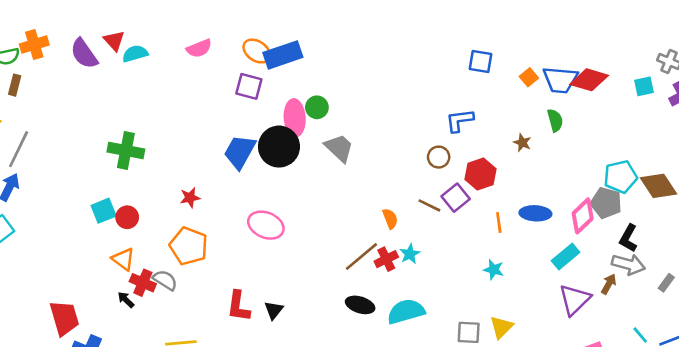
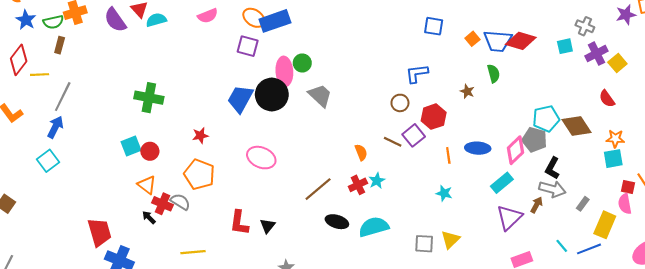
brown line: (361, 256) -> (318, 189), moved

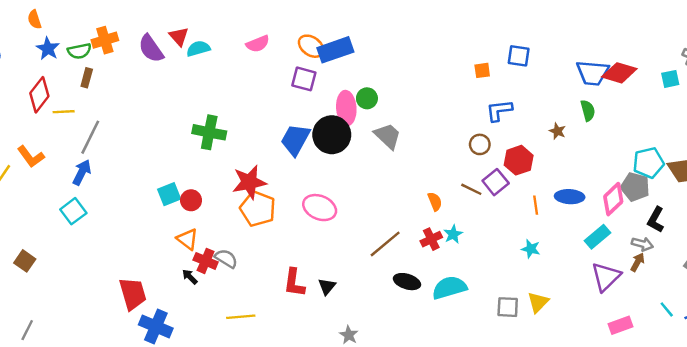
orange square: (472, 39) -> (482, 70), moved, turned 32
green cross: (149, 98) -> (209, 132), moved
red star: (200, 135) -> (249, 182), size x1.8
orange pentagon: (199, 174) -> (258, 209), moved
gray arrow: (552, 189) -> (642, 244), moved, size x0.7

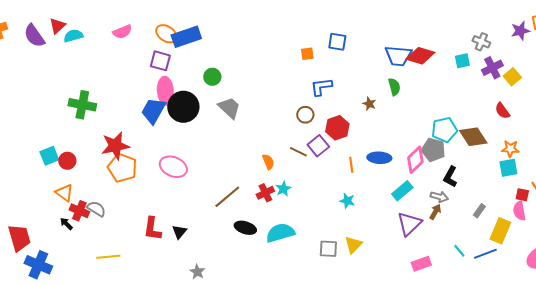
red triangle: (179, 36) -> (57, 26), turned 30
pink ellipse: (346, 108) -> (165, 91), moved

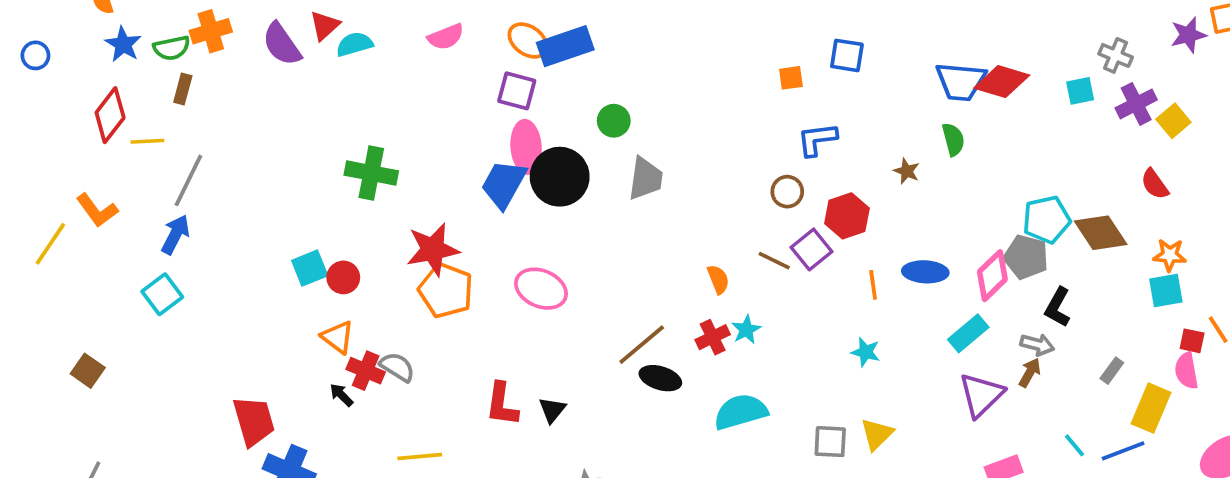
gray trapezoid: (229, 108) -> (645, 179), turned 55
black ellipse: (245, 228) -> (660, 378), moved

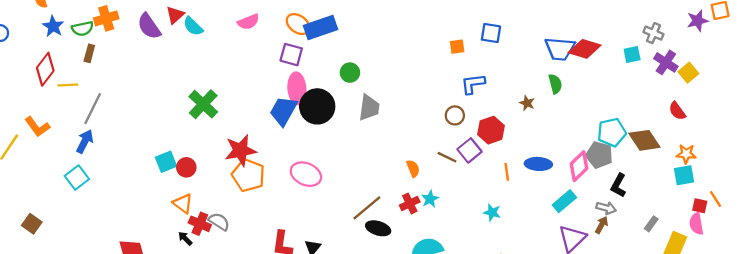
cyan semicircle: (354, 44) -> (193, 26), turned -120
purple cross: (1136, 104) -> (666, 62), turned -30
green cross: (371, 173) -> (203, 104), turned 32
cyan star: (866, 352) -> (492, 212), moved

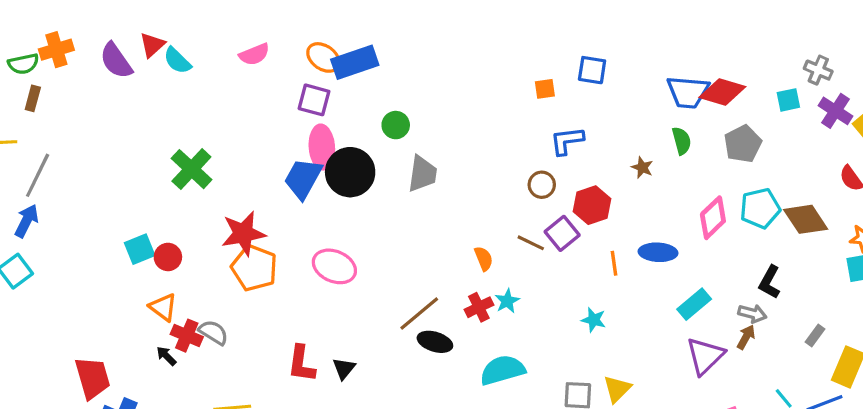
gray pentagon: (599, 155) -> (743, 144), moved, turned 30
pink diamond: (579, 166) -> (713, 218), moved

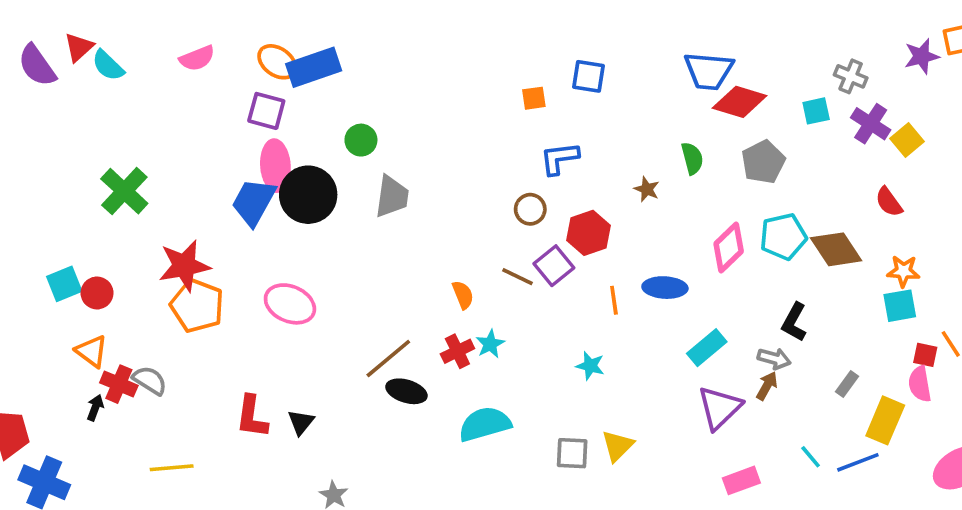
blue trapezoid: (688, 92) -> (709, 71), moved
black arrow: (166, 356) -> (95, 408), turned 65

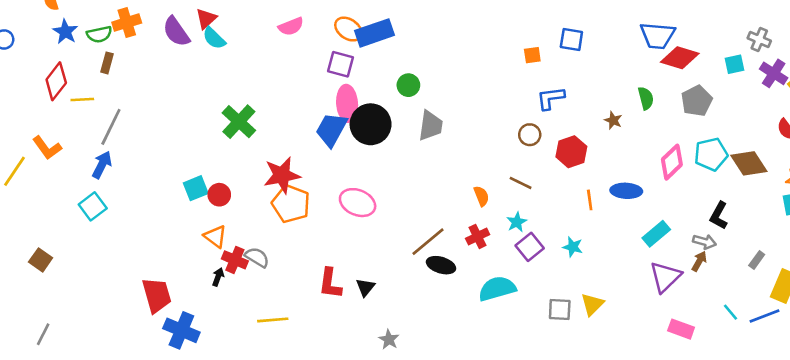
cyan semicircle: (108, 65) -> (214, 38), moved
purple square: (554, 266) -> (530, 247), moved
cyan star: (490, 344) -> (517, 222), moved
pink rectangle: (741, 480) -> (681, 329), turned 40

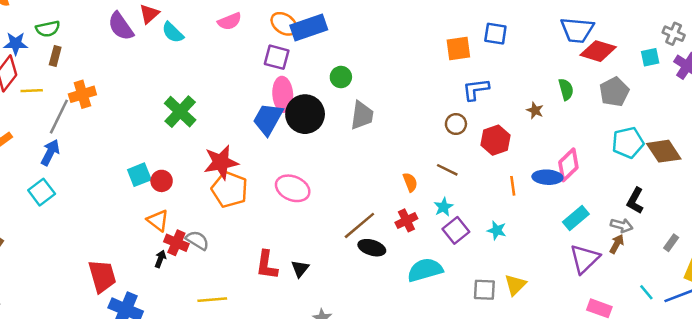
orange cross: (127, 23) -> (82, 94), moved
blue star: (65, 32) -> (16, 44), moved, turned -30
cyan semicircle: (214, 38) -> (173, 32), moved
orange square: (532, 55) -> (458, 49), size x1.5
pink diamond: (672, 162) -> (568, 165), moved

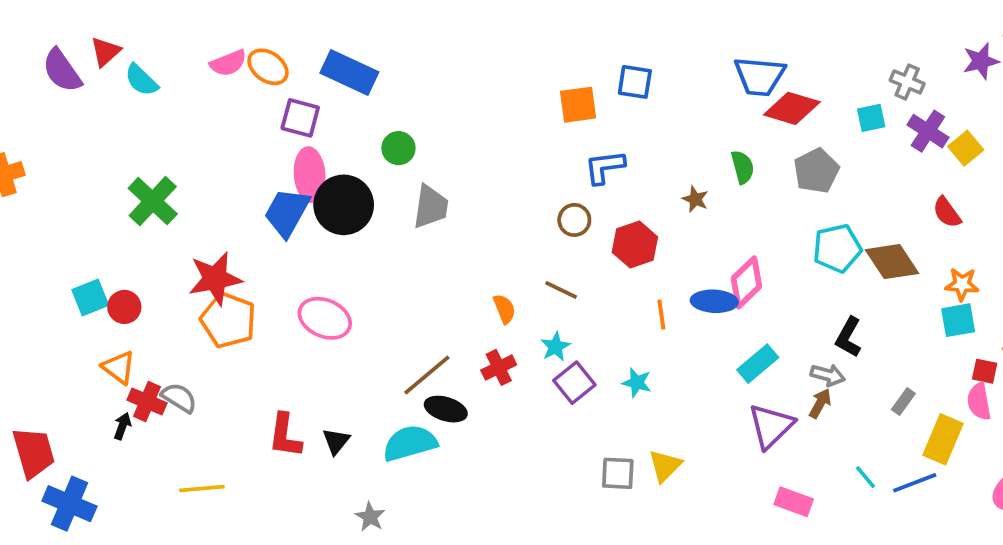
orange ellipse: (284, 24) -> (268, 67), moved
blue rectangle: (309, 28) -> (349, 72), turned 44
cyan semicircle: (425, 270) -> (410, 443), moved

